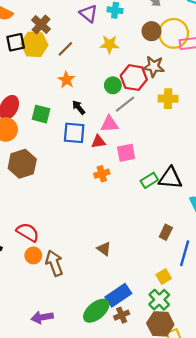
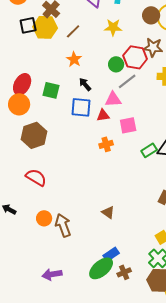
red semicircle: (28, 232) -> (36, 177), moved
blue rectangle: (118, 295) -> (111, 254), moved, size x0.7

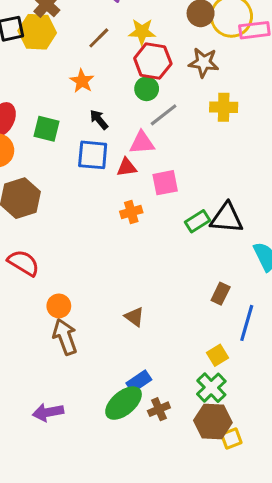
brown line: (73, 31) -> (99, 38), moved
red hexagon: (135, 57) -> (153, 61), moved
orange circle: (44, 218) -> (59, 306), moved

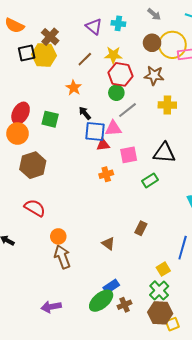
blue square: (93, 155) -> (95, 131), moved
black triangle: (227, 218) -> (164, 153), moved
brown rectangle: (221, 294) -> (141, 228), moved

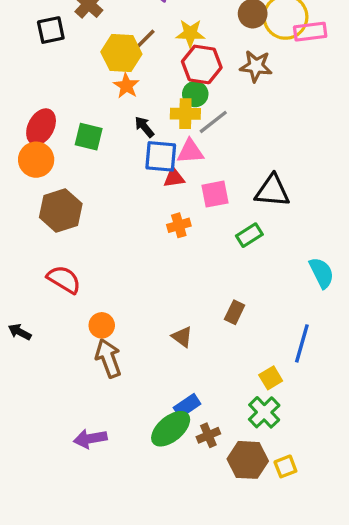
yellow hexagon: (44, 55) -> (121, 53), moved
yellow cross: (167, 105) -> (185, 114), moved
brown hexagon: (160, 313) -> (248, 460), moved

